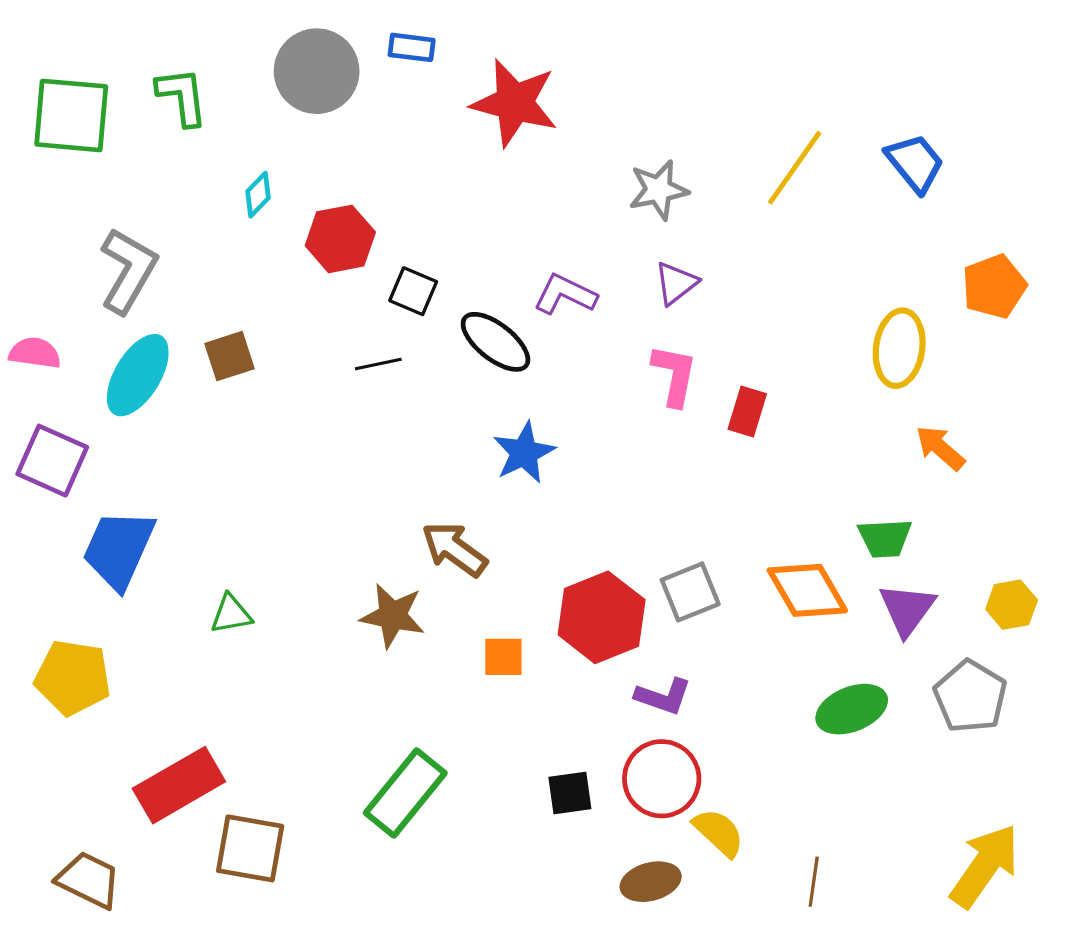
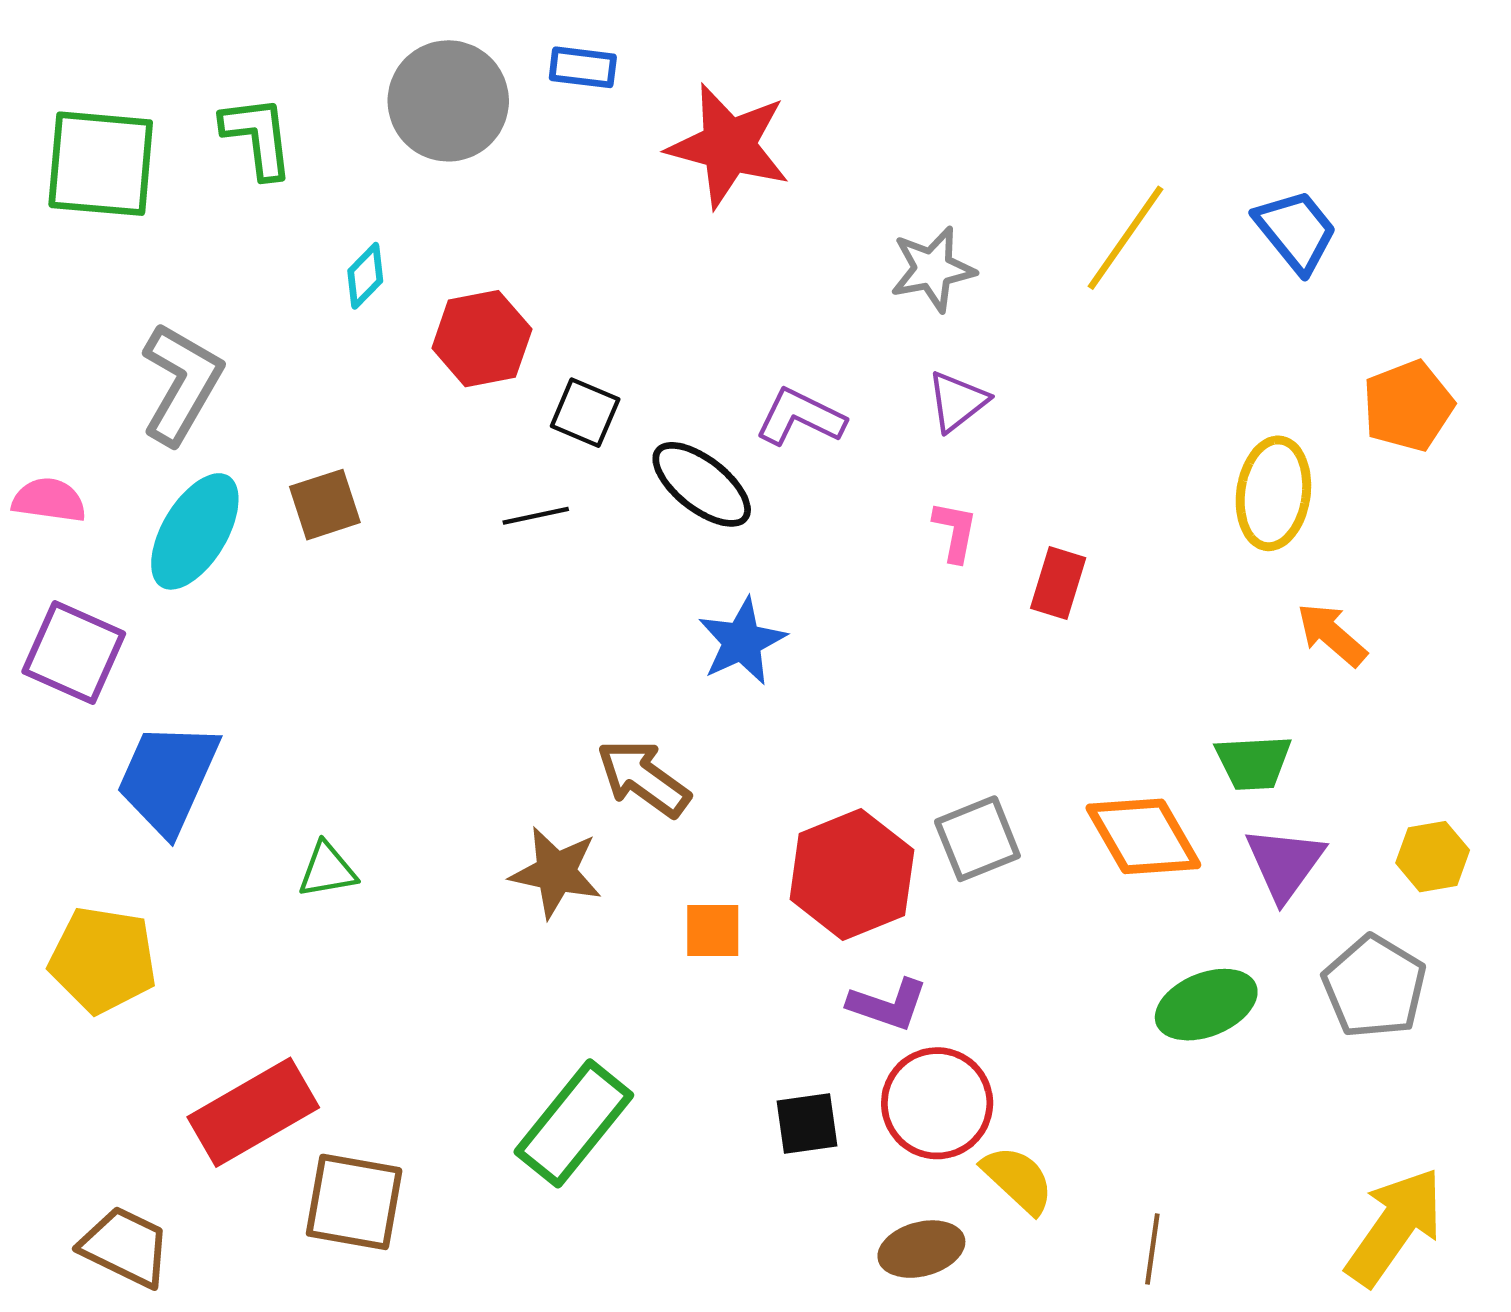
pink L-shape: (674, 375) -> (955, 531), size x0.7
purple L-shape: (663, 696) -> (888, 1005), moved

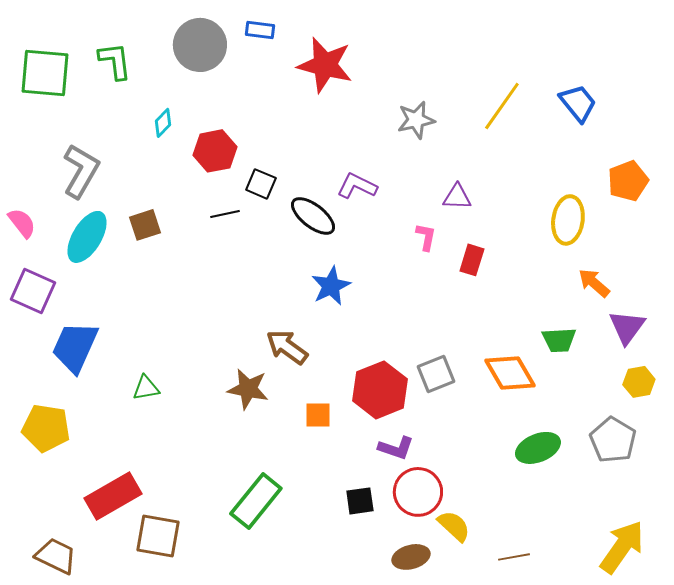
purple triangle: (957, 401) -> (457, 197), moved, turned 40
pink semicircle: (49, 500) -> (22, 223), turned 44
black line: (536, 516) -> (225, 214), moved
purple triangle: (1285, 863) -> (627, 327), moved
brown line: (1152, 1249) -> (514, 557), turned 72

